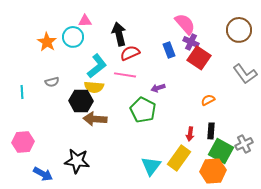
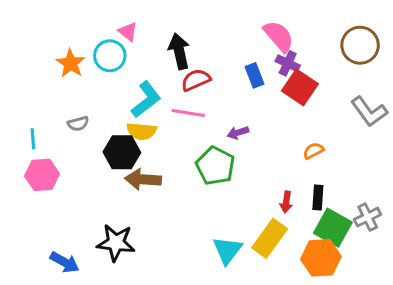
pink triangle: (85, 21) -> (128, 32), turned 40
pink hexagon: (23, 142) -> (42, 175), moved

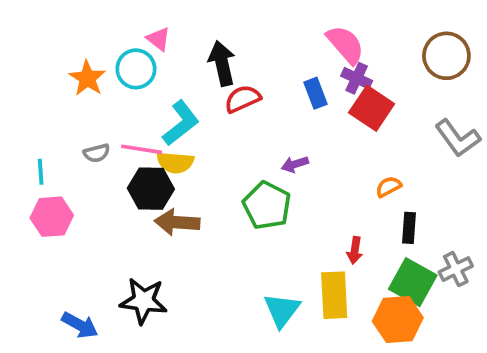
pink line: (188, 113) -> (142, 149), moved
black rectangle: (318, 197) -> (409, 228), moved
yellow rectangle: (270, 238) -> (334, 295), turned -39

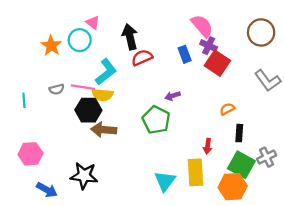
pink hexagon: (52, 217) -> (30, 154), moved

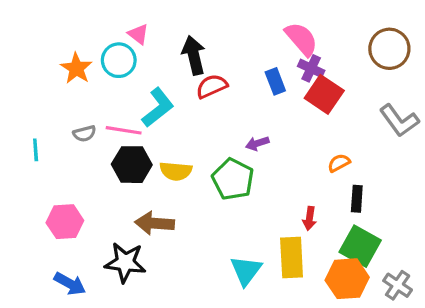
yellow semicircle: (103, 95) -> (176, 171), moved
brown arrow: (104, 130) -> (155, 223), moved
pink hexagon: (30, 154) -> (65, 222), moved
gray cross: (267, 157) -> (398, 285), moved, turned -30

